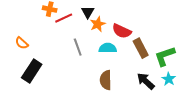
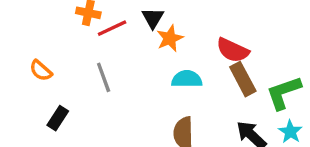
red semicircle: (122, 31) -> (233, 50), moved
gray line: (78, 47) -> (104, 77), moved
black rectangle: (32, 71) -> (58, 118), size x0.6

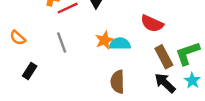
orange star: (170, 38) -> (104, 40), moved
brown rectangle: (243, 79) -> (164, 57), moved

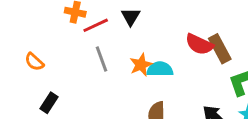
gray line: (62, 43) -> (101, 59), moved
brown rectangle: (164, 57) -> (220, 49), moved

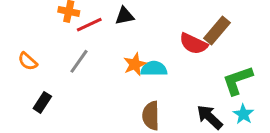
black triangle: (131, 17) -> (125, 16), turned 48
brown rectangle: (220, 49) -> (217, 30), moved, turned 68
gray line: (101, 59) -> (79, 61), moved, turned 55

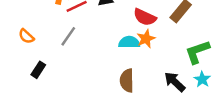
red semicircle: (193, 44) -> (145, 17), moved
orange star: (135, 64) -> (146, 39), moved

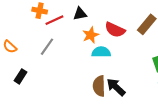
orange star: (146, 39) -> (91, 35), moved
black arrow: (175, 82) -> (116, 87), moved

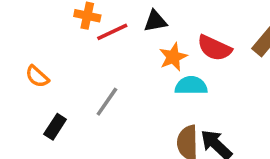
gray line: (47, 47) -> (107, 102), moved

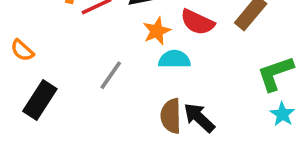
gray line: (107, 102) -> (111, 75), moved
black rectangle: (55, 127) -> (40, 100), size x1.5

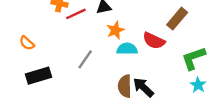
red semicircle: (197, 22) -> (154, 41), moved
black rectangle: (40, 100) -> (38, 76), turned 40

